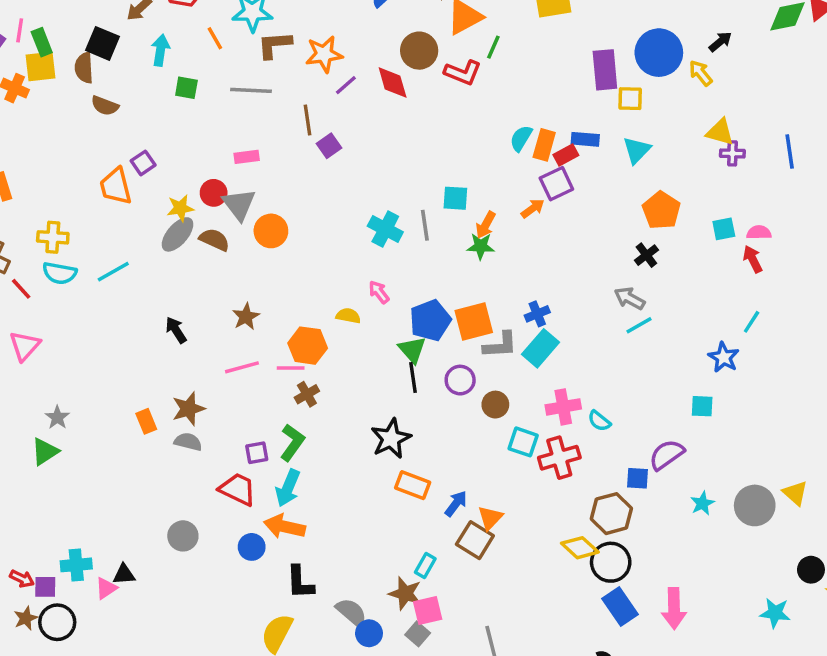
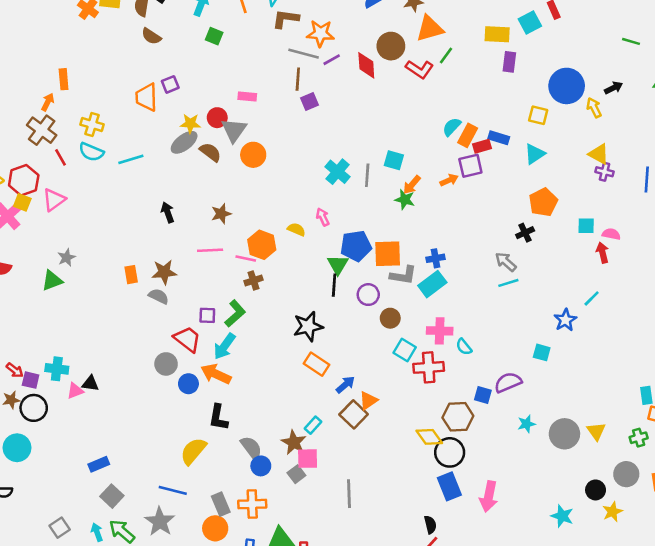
purple rectangle: (605, 70) -> (509, 62), moved, size x0.7
gray line: (251, 90) -> (304, 54), moved
gray circle: (183, 536) -> (166, 364), moved

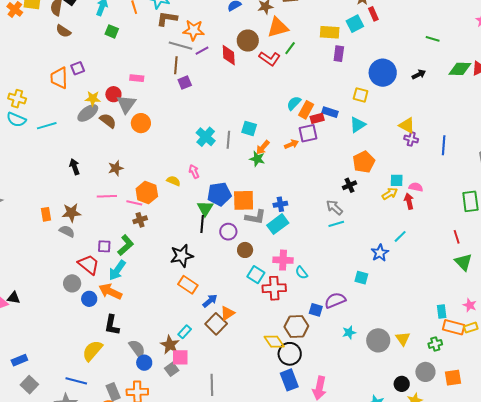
yellow arrow: (594, 108) -> (390, 194), moved, turned 84

